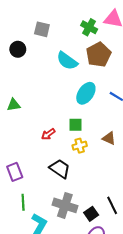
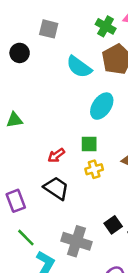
black trapezoid: (60, 169) -> (56, 188), moved
green line: (23, 202) -> (26, 238), turned -42
black square: (91, 214) -> (113, 225), moved

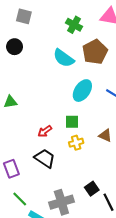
green cross: (106, 26) -> (74, 25), moved
gray square: (49, 29) -> (24, 16), moved
gray cross: (76, 241) -> (61, 202), turned -35

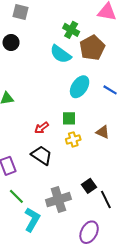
green cross: (74, 25) -> (71, 30), moved

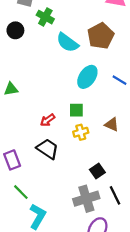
green cross: (71, 30) -> (45, 17), moved
black square: (89, 186) -> (97, 171), moved
gray cross: (58, 200) -> (86, 199), moved

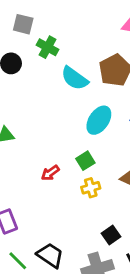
green square: (76, 110) -> (85, 161), turned -32
black trapezoid: (48, 149) -> (50, 255), moved

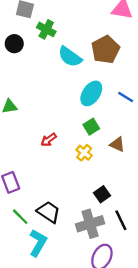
green square: (85, 161) -> (91, 127), moved
yellow cross: (91, 188) -> (84, 153), turned -35

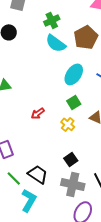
green cross: (46, 29) -> (52, 20), moved, turned 35
black square: (102, 194) -> (71, 159), moved
gray cross: (90, 224) -> (73, 184), turned 30

